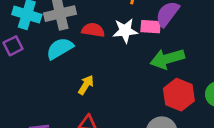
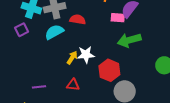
white star: (125, 31) -> (86, 55), moved
red hexagon: (179, 95) -> (109, 70), moved

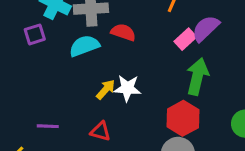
pink rectangle: (118, 18) -> (185, 39), turned -56
green arrow: (129, 40) -> (197, 77), turned 110
red hexagon: (109, 70) -> (183, 118), moved

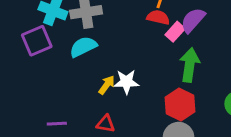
red semicircle: (123, 32) -> (158, 17), moved
purple square: (35, 34) -> (37, 41), size x1.5

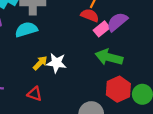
green arrow: (190, 65) -> (109, 57), turned -92
red hexagon: (180, 104) -> (118, 89), moved

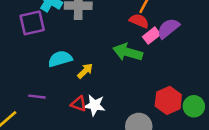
cyan semicircle: (26, 30) -> (60, 59), moved
green arrow: (109, 57) -> (128, 52), moved
white star: (56, 63) -> (95, 105), moved

